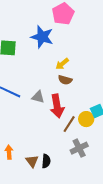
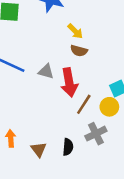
yellow arrow: (62, 64) -> (75, 31), turned -96
yellow circle: (86, 119) -> (109, 107), moved
black semicircle: (46, 161) -> (68, 147), moved

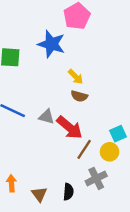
red arrow: (69, 82) -> (70, 128), turned -40

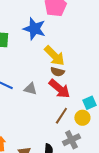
yellow arrow: (76, 77) -> (54, 56), size x1.6
red arrow: (70, 128) -> (59, 89), moved

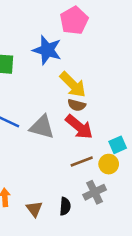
gray triangle: (30, 89) -> (42, 127), size x1.5
brown line: (61, 116) -> (82, 161), turned 36

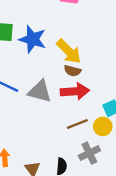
blue star: (47, 50) -> (33, 39), moved
red arrow: (79, 127) -> (75, 91), turned -44

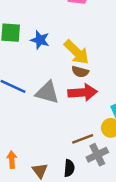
blue star: (33, 39) -> (40, 40), size x0.7
brown line: (77, 124) -> (83, 139), moved

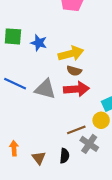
yellow arrow: (77, 52) -> (71, 54), turned -60
gray cross: (97, 155) -> (89, 144), turned -30

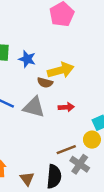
brown semicircle: (74, 71) -> (45, 83), moved
red arrow: (76, 89) -> (66, 107), size x0.6
black semicircle: (65, 156) -> (54, 176), size x1.5

